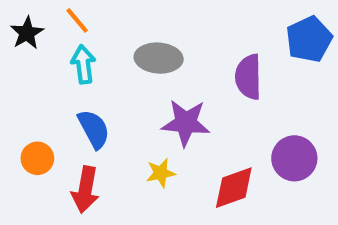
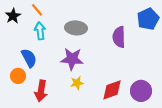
purple star: (186, 123) -> (72, 59), moved
blue semicircle: (94, 129) -> (29, 58), moved
purple circle: (294, 158) -> (141, 91), moved

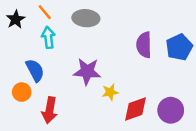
blue pentagon: (148, 19) -> (179, 47), moved
gray ellipse: (76, 28) -> (86, 18), moved
yellow star: (77, 83) -> (110, 92), moved

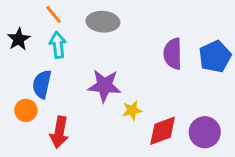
black star: (16, 19) -> (19, 39), moved
blue semicircle: (35, 70) -> (42, 84), turned -140

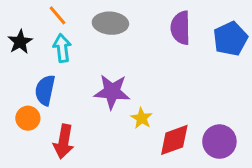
purple semicircle: (173, 54) -> (181, 28), moved
blue pentagon: (215, 57) -> (230, 39), moved
yellow star: (132, 110) -> (142, 118), turned -30

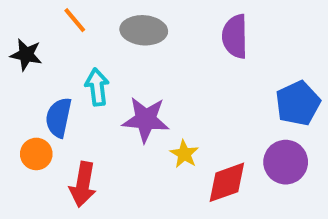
blue pentagon: (230, 39) -> (298, 103), moved
black star: (20, 42) -> (26, 55), turned -30
cyan arrow: (62, 48) -> (97, 87), moved
purple circle: (219, 142) -> (286, 162), moved

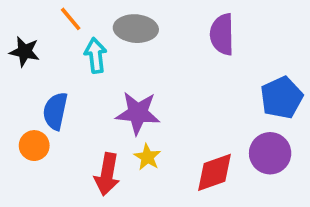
cyan arrow: (97, 87) -> (96, 55), moved
yellow star: (184, 154) -> (147, 157), moved
red arrow: (83, 184) -> (107, 174), moved

